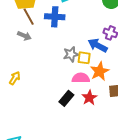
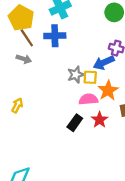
blue arrow: (98, 45) -> (104, 63), turned -48

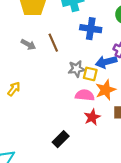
blue cross: (55, 36) -> (91, 29), moved
brown line: (27, 38) -> (53, 43), moved
black rectangle: (75, 123) -> (61, 139), moved

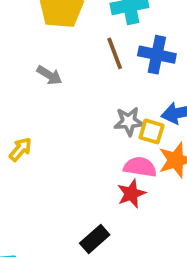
brown line: (53, 43) -> (115, 53), moved
red star: (92, 117) -> (131, 194), moved

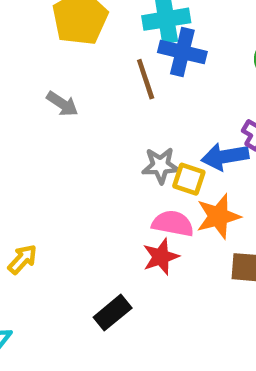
blue cross: (157, 55) -> (182, 52), moved
yellow arrow: (20, 149) -> (22, 259), moved

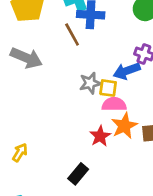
gray arrow: (62, 104) -> (26, 58), size x1.6
orange star: (218, 216) -> (124, 126), moved
pink semicircle: (173, 223) -> (114, 104), moved

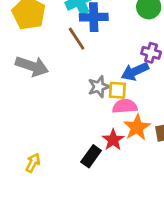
black rectangle: (78, 174) -> (91, 156), moved

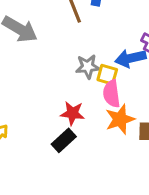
pink semicircle: (125, 106) -> (112, 94), turned -105
red star: (113, 140) -> (72, 113), moved, turned 30

